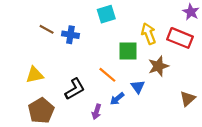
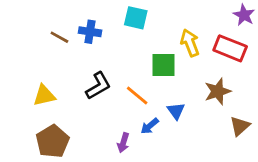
cyan square: (106, 14) -> (136, 18), turned 30
blue cross: (70, 35) -> (90, 32), moved
brown star: (158, 66) -> (218, 91), moved
black L-shape: (75, 89) -> (98, 86), moved

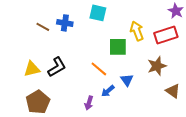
red rectangle: (230, 48) -> (166, 35), turned -40
black L-shape: (98, 86) -> (57, 67), moved
brown triangle: (240, 126) -> (173, 91), turned -42

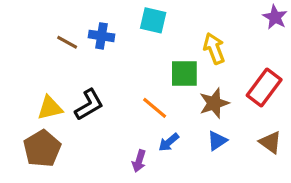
red rectangle: (166, 35) -> (264, 88), moved, turned -35
brown star: (157, 66) -> (214, 103), moved
blue triangle: (127, 80) -> (217, 141), moved, turned 32
brown pentagon: (38, 102) -> (42, 149), moved

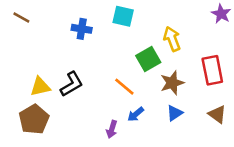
brown line: (67, 42) -> (21, 18), moved
green square: (184, 73) -> (148, 59), turned -30
red rectangle: (264, 88) -> (212, 70), turned -48

